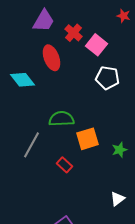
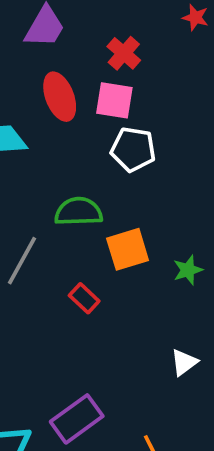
red cross: (74, 33) -> (124, 53), moved
pink square: (96, 45) -> (114, 100), moved, turned -30
white pentagon: (108, 78) -> (133, 149), moved

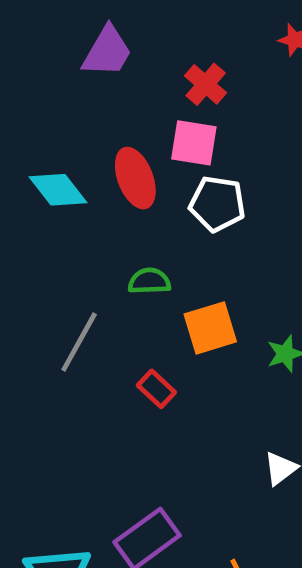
red ellipse: (60, 97) -> (135, 178), moved
green semicircle: (79, 212) -> (149, 281), size x0.7

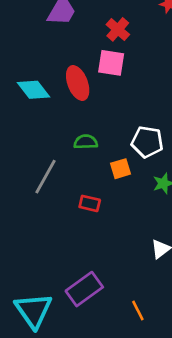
white pentagon: (217, 204) -> (147, 142), moved
orange square: (210, 328) -> (120, 169), size x0.7
red rectangle: (156, 389) -> (90, 203), turned -30

